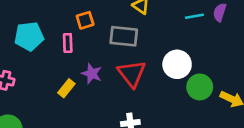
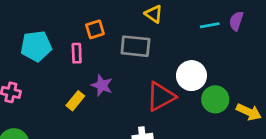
red triangle: (132, 74) -> (161, 97), moved, turned 40

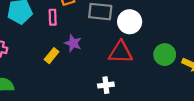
white circle: (191, 76) -> (130, 22), moved
red triangle: (161, 97) -> (121, 52), turned 30

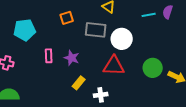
pink rectangle: (53, 17) -> (49, 56), moved
yellow rectangle: (52, 56) -> (79, 83), moved

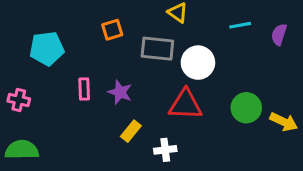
purple semicircle: (168, 12) -> (279, 34), moved

